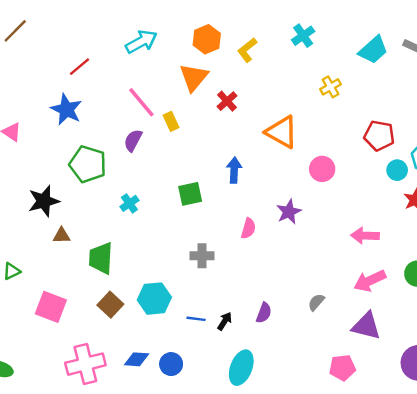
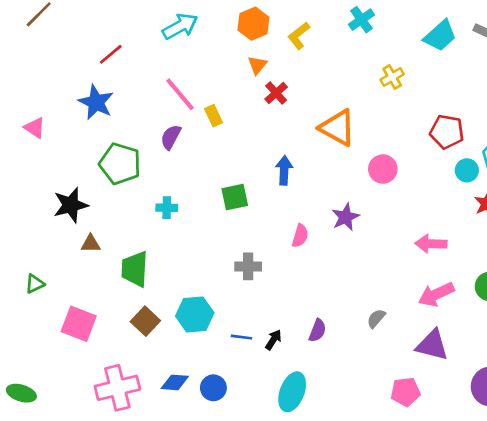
orange triangle: (194, 77) -> (257, 65), moved, size x0.6
cyan cross: (129, 203) -> (167, 208), turned 36

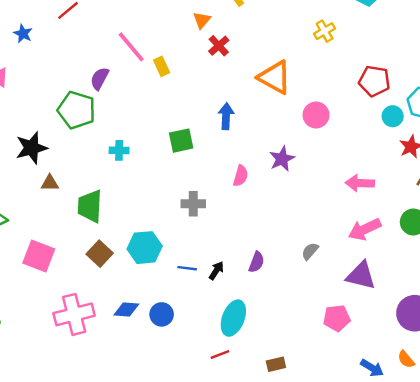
blue star: (96, 102) -> (23, 34), moved, size x0.6
purple semicircle: (171, 137) -> (100, 79), moved

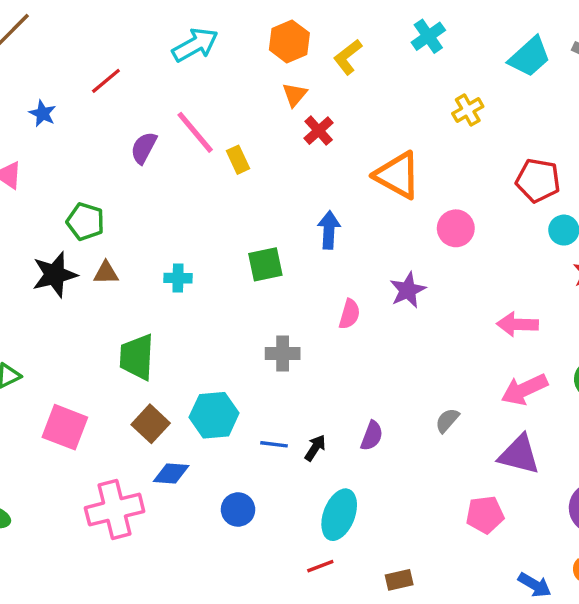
purple semicircle: (100, 79) -> (144, 148), moved
green pentagon: (76, 110) -> (85, 221), moved, size x0.7
brown triangle: (50, 183) -> (106, 273), moved
blue diamond: (126, 310) -> (171, 474), moved

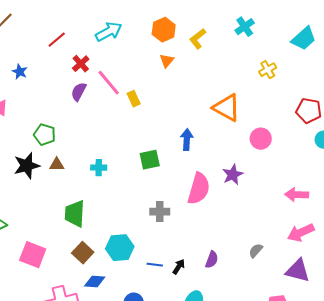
red line: (106, 81) -> (57, 40), moved
red cross: (319, 131) -> (81, 64), moved
pink semicircle: (349, 314) -> (199, 189), size x1.8

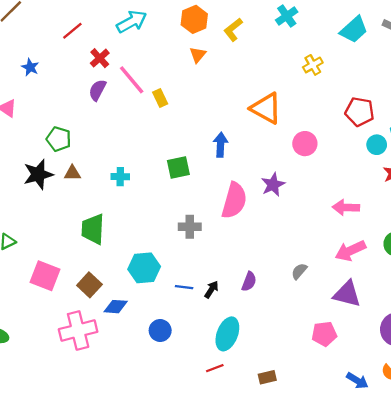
brown square: (83, 253) -> (89, 285), moved

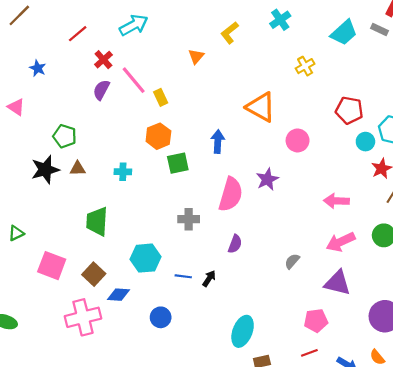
orange hexagon: (194, 19) -> (158, 136), moved
purple semicircle: (249, 281) -> (235, 244), moved
cyan ellipse: (227, 334) -> (243, 331), moved
red line: (215, 368) -> (309, 353), moved

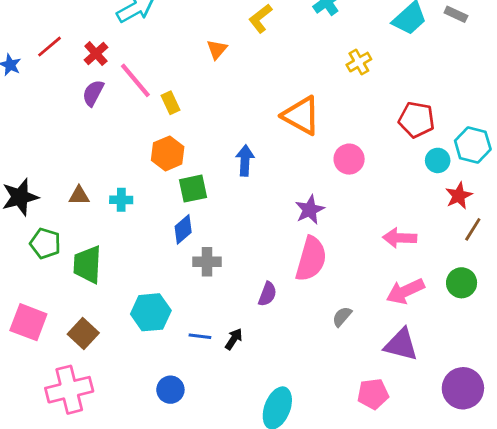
red line: (78, 34) -> (50, 47), moved
green pentagon: (65, 136) -> (45, 243), moved
brown triangle: (78, 169) -> (79, 196), moved
pink semicircle: (231, 194) -> (311, 259), moved
blue diamond: (119, 295) -> (183, 229), moved, turned -45

